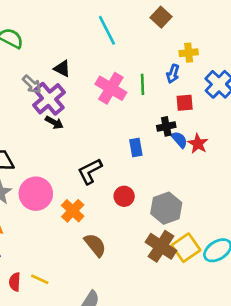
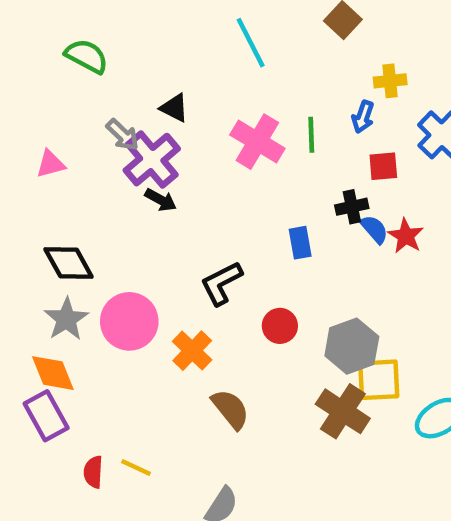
yellow square: (186, 248) -> (379, 380), moved, turned 32

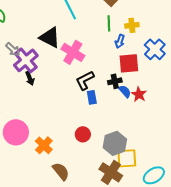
black triangle: (174, 108) -> (50, 37), moved, size x1.6
green line: (311, 135) -> (109, 23), moved
red square: (383, 166) -> (129, 63), size x1.5
black arrow: (161, 200) -> (30, 78), turned 40
black L-shape: (221, 283) -> (85, 80), moved

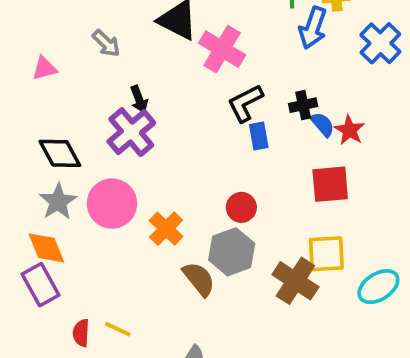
blue arrow: (120, 41) -> (313, 28), size x1.5
purple cross: (26, 60) -> (131, 132), moved
red square: (129, 63) -> (330, 184), moved
gray hexagon: (115, 143) -> (232, 252), moved

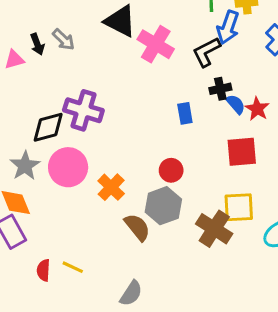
black arrow: (139, 99) -> (37, 44), moved
black L-shape: (245, 103) -> (206, 52), moved
purple cross: (131, 132) -> (83, 110), turned -33
black diamond: (60, 153) -> (48, 127), moved, turned -76

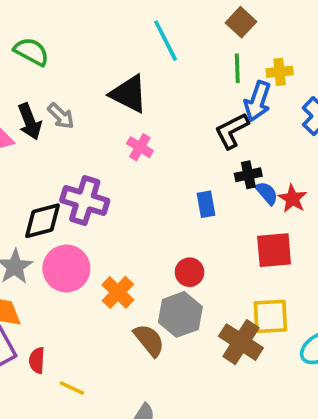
black arrow: (37, 44) -> (30, 121), size x1.4
pink cross: (156, 44) -> (140, 147), moved, size x0.6
red semicircle: (43, 270) -> (37, 360), moved

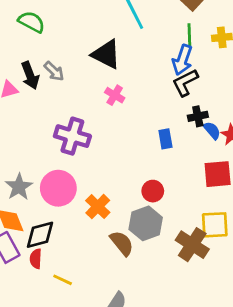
blue arrow: (258, 101) -> (182, 60), moved
black diamond: (42, 221) -> (40, 235), moved

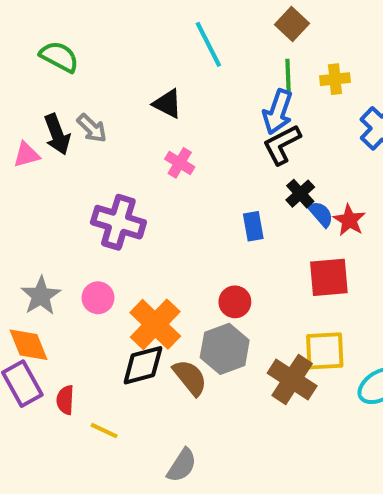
black triangle: (106, 54) -> (167, 104), size x0.7
black cross: (198, 116) -> (300, 194), turned -30
pink circle: (58, 188) -> (98, 298), size x0.6
orange cross: (98, 207) -> (155, 324), size x1.4
black diamond: (40, 235) -> (143, 365), moved

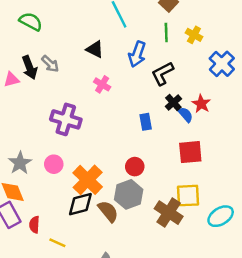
yellow cross: (335, 79) -> (194, 35), turned 35
blue arrow: (278, 112) -> (137, 54), moved
red star: (349, 220) -> (201, 104), moved

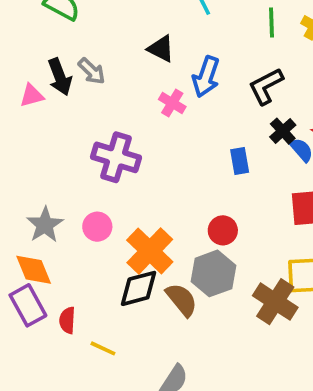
blue arrow: (137, 54) -> (206, 77), moved

